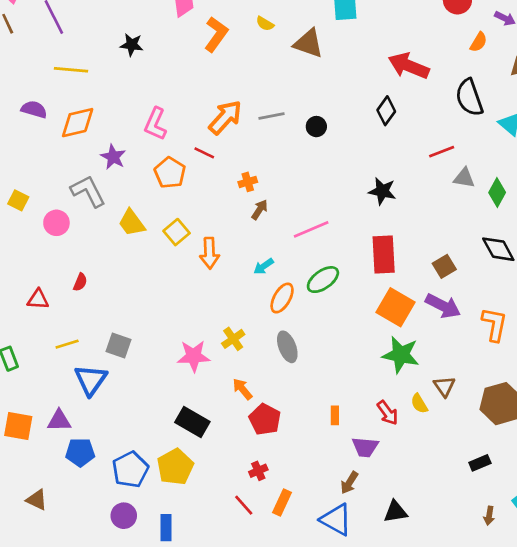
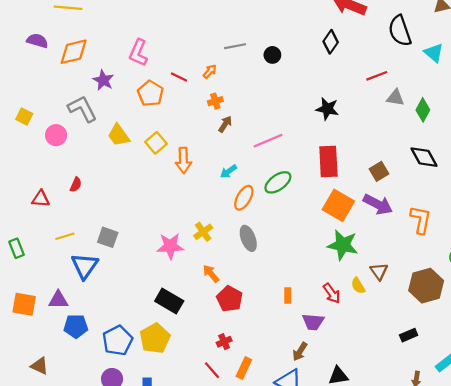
orange arrow: (225, 117) -> (210, 71), moved, size x0.5

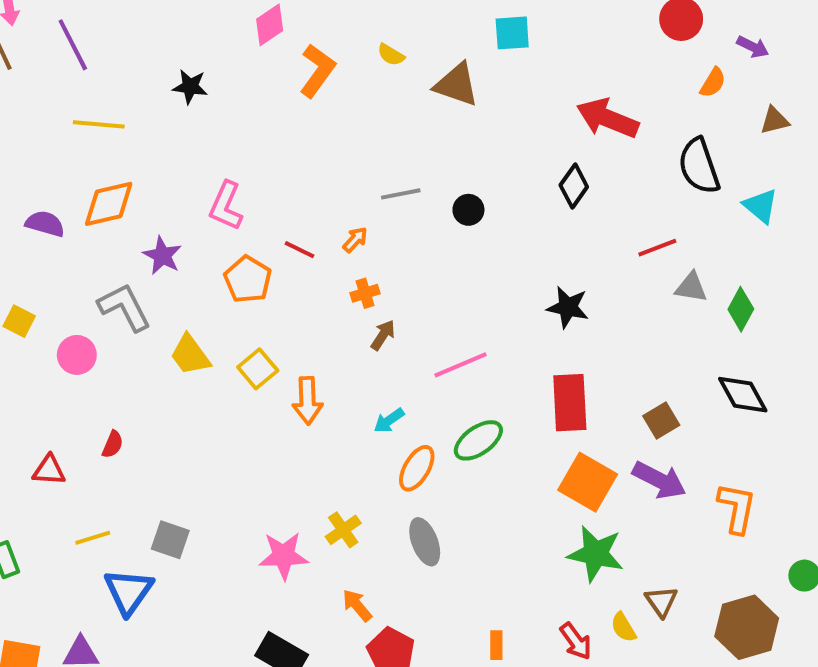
purple semicircle: (37, 41) -> (45, 224), moved

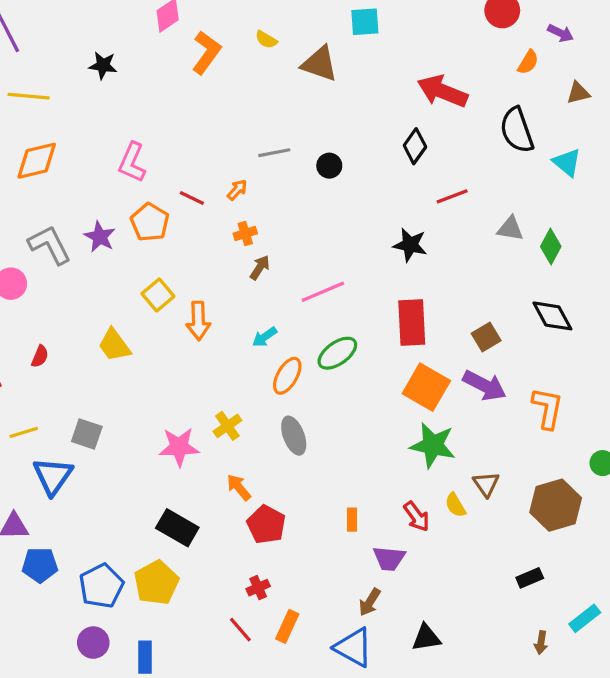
red line: (657, 248) -> (452, 196), moved
purple star: (162, 256) -> (100, 237), moved
yellow trapezoid: (190, 355) -> (114, 345), moved

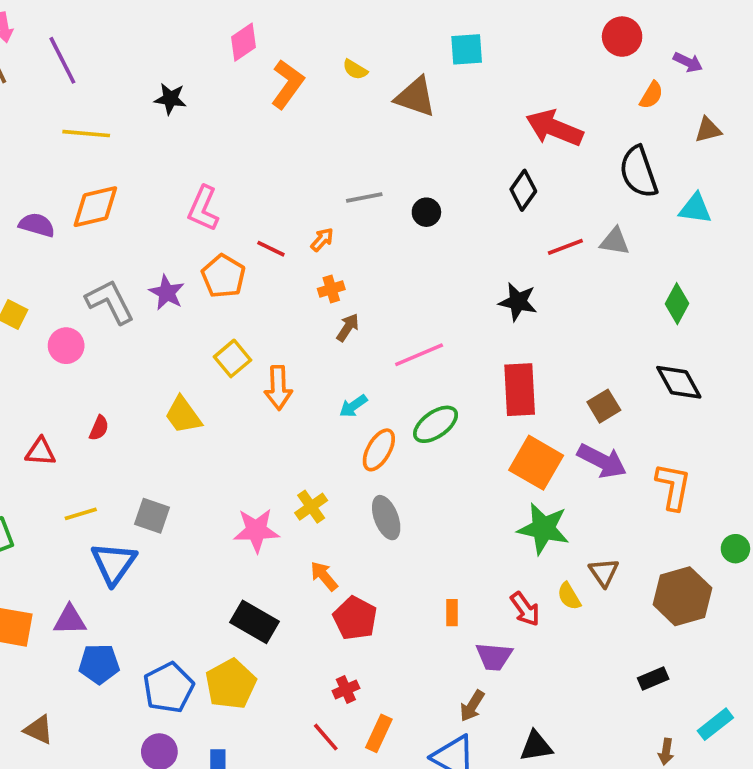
cyan triangle: (567, 162) -> (695, 208), turned -32
gray triangle: (510, 229) -> (615, 241), moved

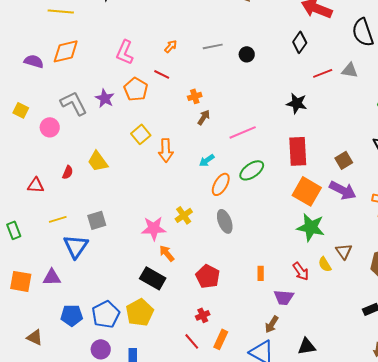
orange arrow: (322, 240) -> (171, 46), moved
yellow trapezoid: (183, 415) -> (98, 161), moved
gray square: (152, 516) -> (97, 220), turned -36
orange arrow: (324, 576) -> (167, 253), moved
blue pentagon: (99, 664) -> (72, 315), moved

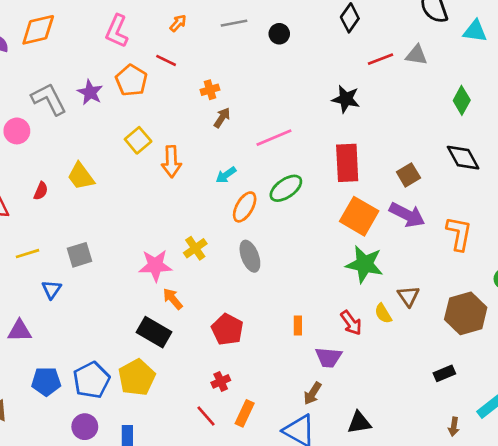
blue triangle: (76, 246) -> (51, 289), size x0.6

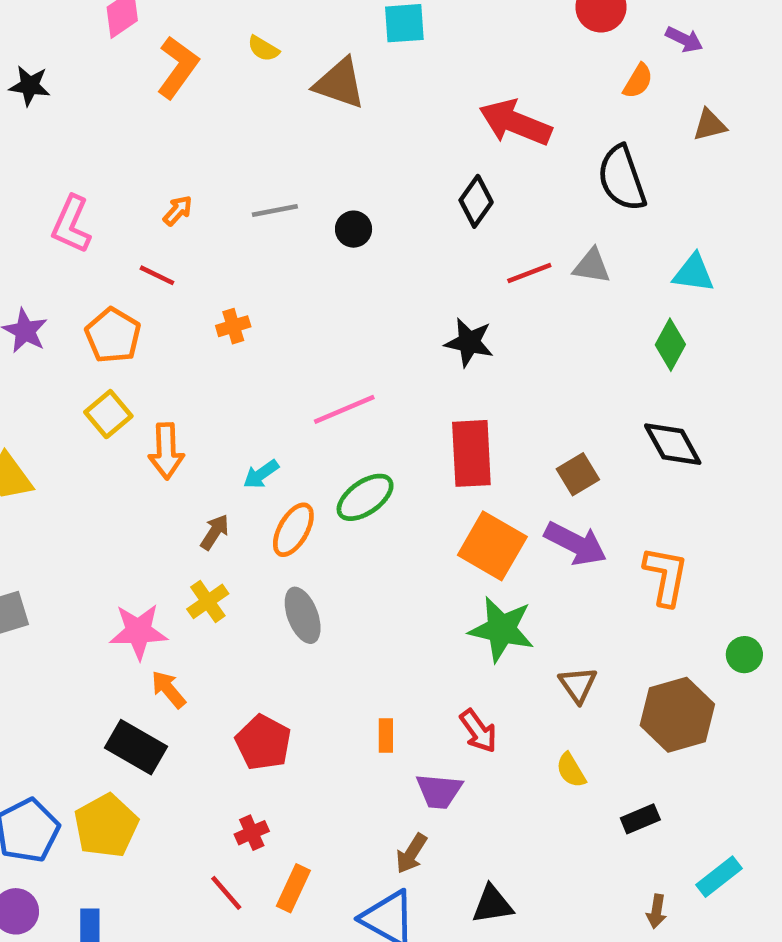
cyan triangle: (475, 31) -> (694, 273), moved
orange pentagon: (131, 80) -> (113, 335), moved
brown arrow: (222, 118) -> (215, 532), moved
yellow semicircle: (383, 313) -> (571, 770), moved

